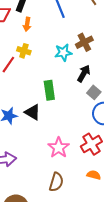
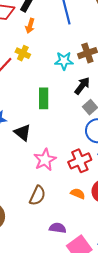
black triangle: (33, 112) -> (22, 133), moved

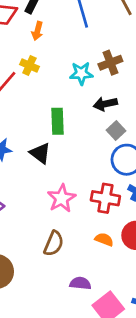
black arrow: (82, 86) -> (105, 104), turned -138
black triangle: (22, 133) -> (40, 153), moved
red cross: (80, 161) -> (105, 198), turned 35

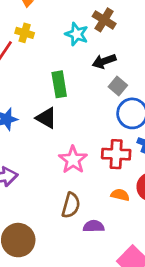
brown cross: (110, 63) -> (104, 20), turned -30
cyan star: (81, 73) -> (77, 34), turned 30
purple semicircle: (80, 283) -> (94, 226), moved

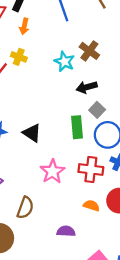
green rectangle: (59, 84) -> (77, 127), moved
brown semicircle: (71, 205) -> (25, 208), moved

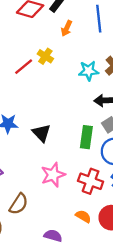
orange arrow: (24, 26) -> (67, 28), moved
cyan star: (64, 62) -> (89, 71), turned 30

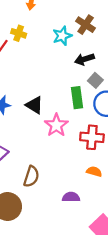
pink star: (53, 175) -> (56, 125), moved

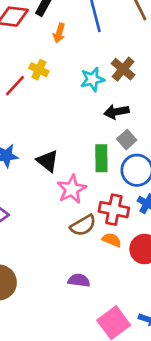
orange semicircle: (94, 172) -> (112, 240), moved
brown semicircle: (31, 176) -> (83, 225), moved, turned 35

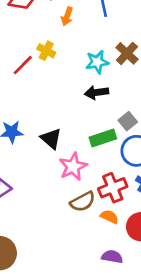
black arrow: (116, 112) -> (97, 92), moved
green rectangle: (101, 158) -> (103, 138), turned 70
red cross: (114, 210) -> (113, 188), turned -36
purple semicircle: (79, 280) -> (112, 257), moved

